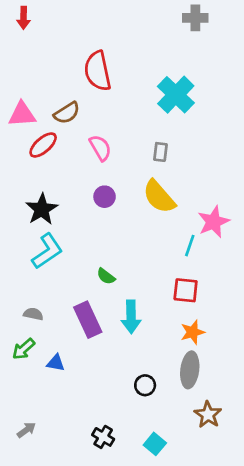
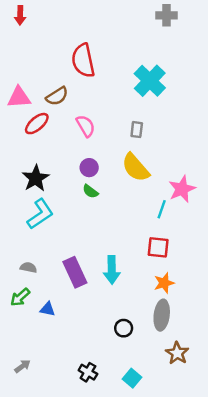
green semicircle: (106, 276) -> (90, 191), moved

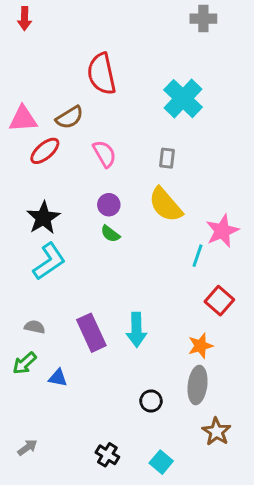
red square: (158, 247) -> (219, 301), moved, turned 35

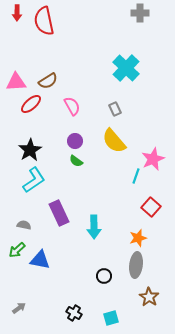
red semicircle: (102, 74) -> (44, 21), moved
gray rectangle: (167, 158) -> (115, 109), turned -32
purple rectangle: (91, 333) -> (59, 213), moved
blue triangle: (58, 378) -> (40, 260), size x1.5
cyan square: (161, 462) -> (111, 318), turned 35

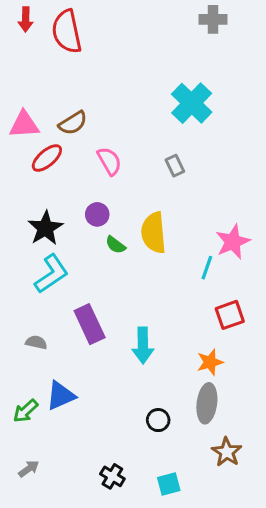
purple circle: (75, 141) -> (97, 214), moved
yellow semicircle: (114, 141) -> (154, 233), moved, turned 36
red square: (151, 207) -> (230, 315), turned 30
green arrow: (17, 250) -> (26, 411), moved
blue triangle: (40, 260) -> (61, 396), turned -35

